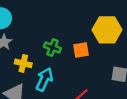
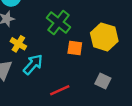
green cross: (52, 48) -> (59, 23), moved, size x1.5

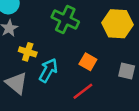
orange square: (75, 48) -> (88, 62), moved, turned 35

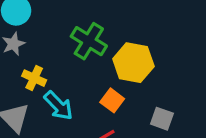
yellow hexagon: (117, 24) -> (133, 63), moved
cyan arrow: (48, 70) -> (58, 106), turned 100

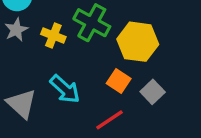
yellow cross: (34, 78) -> (53, 36), moved
gray square: (162, 119) -> (153, 92), moved, turned 30

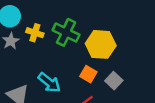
yellow cross: (53, 36) -> (35, 33), moved

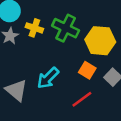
cyan arrow: (49, 83) -> (48, 78), turned 95

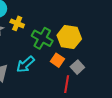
green cross: (66, 28) -> (42, 38), moved
red line: (82, 99) -> (67, 84), moved, turned -48

